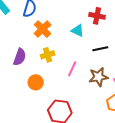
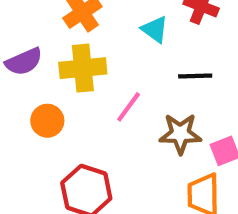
yellow cross: (48, 55) -> (83, 68), size x1.5
purple semicircle: (20, 57) -> (24, 62), turned 36

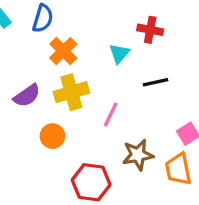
cyan triangle: (155, 29) -> (119, 53), turned 45
brown star: (180, 134) -> (138, 155), moved

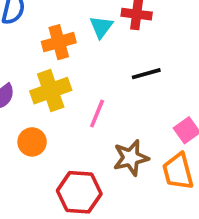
orange cross: (63, 51) -> (59, 42), moved, turned 32
cyan triangle: (119, 53) -> (101, 27), moved

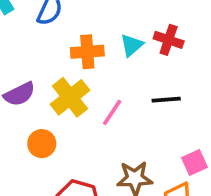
yellow cross: (51, 91) -> (70, 97), turned -30
pink line: (97, 113) -> (112, 112), moved

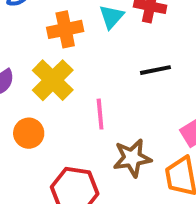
pink line: (112, 112) -> (100, 114), moved, turned -32

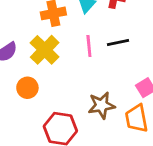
pink line: (100, 114) -> (89, 46), moved

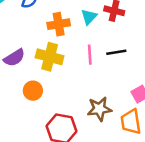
yellow cross: (45, 50) -> (50, 57), turned -32

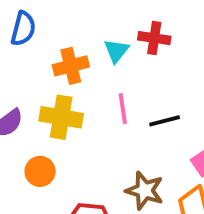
black line: (116, 52) -> (165, 121), moved
brown star: (99, 109) -> (145, 191), turned 30

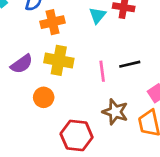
orange cross: (71, 66) -> (53, 22), moved
pink line: (123, 109) -> (102, 71), moved

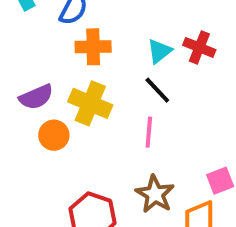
black line: (130, 64) -> (157, 90), moved, turned 48
orange circle: (44, 97) -> (54, 135), moved

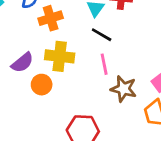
brown star: (155, 194) -> (124, 89), moved

